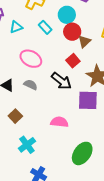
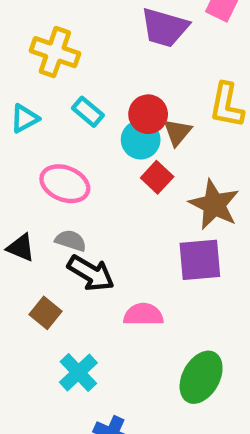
cyan circle: (67, 15) -> (141, 140), moved
black arrow: (61, 81) -> (91, 273), moved

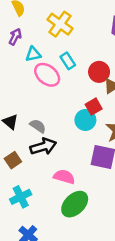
cyan circle: (141, 140) -> (85, 120), moved
pink ellipse: (65, 184) -> (47, 75), moved
black arrow: (91, 273) -> (43, 146), turned -65
green ellipse: (201, 377) -> (75, 204), moved

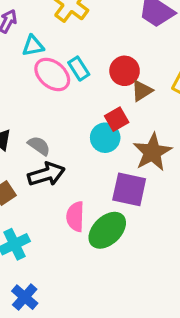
cyan rectangle: (68, 61) -> (79, 69), moved
pink semicircle: (64, 177) -> (75, 217), turned -105
green ellipse: (75, 204) -> (107, 230), moved

